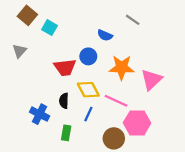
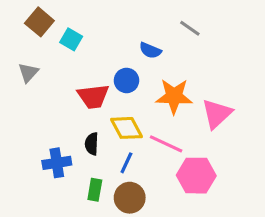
blue cross: (40, 114) -> (57, 163), turned -36
brown circle: (114, 138) -> (130, 198), moved

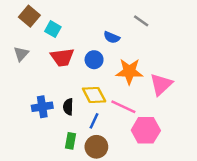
red trapezoid: (93, 96) -> (62, 57), moved
blue cross: (57, 163) -> (42, 107), moved

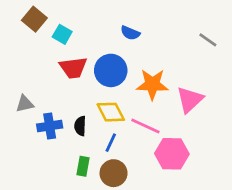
gray line: (141, 21) -> (208, 40), moved
blue semicircle: (112, 37) -> (130, 33), moved
gray triangle: (21, 54) -> (25, 104), moved, turned 35
blue circle: (94, 60) -> (111, 70), size x1.5

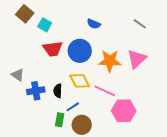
gray line: (208, 40) -> (140, 24), moved
pink triangle: (190, 100) -> (137, 59), moved
gray triangle: (25, 104) -> (18, 75), turned 48
blue line: (111, 143) -> (73, 107), moved, turned 32

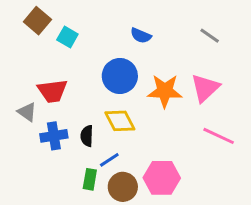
red trapezoid: (53, 49) -> (52, 91), moved
pink line: (105, 91) -> (219, 136), moved
pink hexagon: (124, 111) -> (162, 178), moved

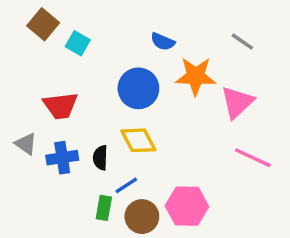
orange star: (165, 91) -> (196, 76), moved
gray triangle: (27, 112) -> (26, 144), moved

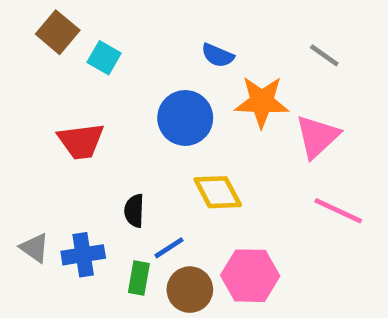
yellow diamond: (138, 140) -> (218, 192), moved
gray triangle: (26, 144) -> (35, 248), moved
blue cross: (62, 158) -> (83, 255), moved

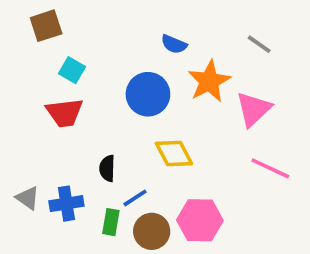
brown square: (58, 32) -> (46, 26), turned 32
cyan square: (104, 58) -> (72, 70), moved
orange star: (262, 102) -> (209, 81), turned -30

